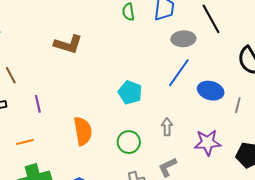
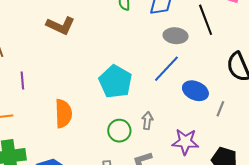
cyan pentagon: (130, 92) -> (115, 82), size x1.4
green circle: (129, 142) -> (119, 131), moved

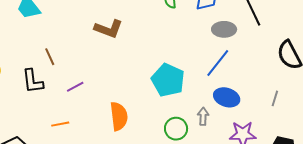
purple line: (22, 80) -> (75, 87), turned 72
blue ellipse: (195, 91) -> (227, 97), moved

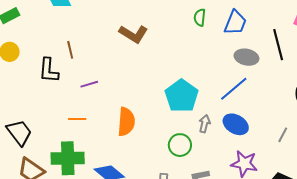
gray arrow: (203, 116) -> (205, 124), moved
orange line: (60, 124) -> (77, 119), moved

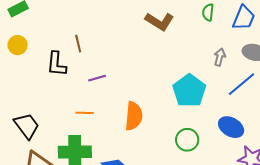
brown L-shape: (133, 34) -> (160, 21), moved
gray arrow: (205, 124) -> (220, 57), moved
blue ellipse: (236, 124) -> (231, 127), moved

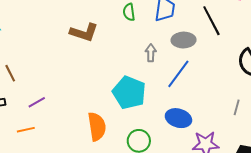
orange line: (85, 113) -> (26, 130), moved
orange semicircle: (134, 116) -> (97, 127), moved

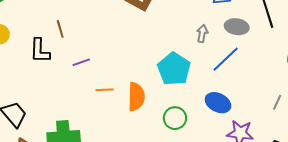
orange line: (26, 130) -> (105, 90), moved

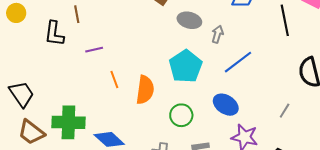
gray ellipse: (237, 27) -> (189, 20), moved
orange line: (105, 90) -> (114, 79), turned 66

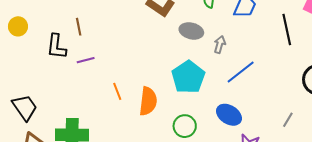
purple line: (94, 50) -> (86, 60), moved

